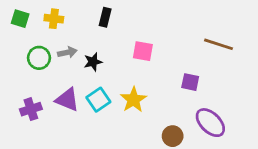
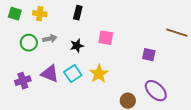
brown line: (218, 44) -> (177, 33), moved
black star: (93, 62) -> (77, 46), moved
purple square: (190, 82) -> (149, 55), moved

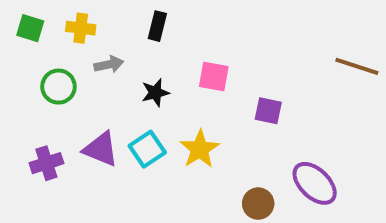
gray arrow: (50, 39) -> (109, 64), moved
purple square: (149, 55) -> (268, 111), moved

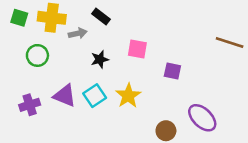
black rectangle: (157, 26) -> (101, 17), turned -66
yellow cross: (81, 28) -> (52, 18), size x1.5
gray arrow: (109, 64) -> (78, 33), moved

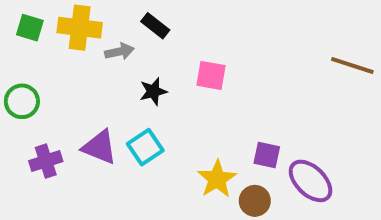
green circle: (37, 55) -> (22, 101), moved
purple square: (172, 71) -> (267, 155), moved
yellow star: (128, 96) -> (217, 179), moved

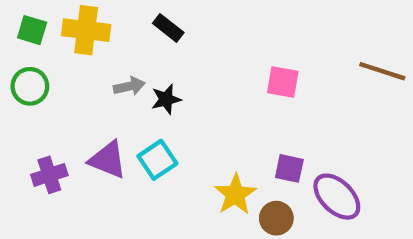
gray arrow: (119, 52) -> (129, 86), moved
pink square: (211, 75) -> (283, 82), moved
green circle: (22, 101) -> (30, 86), moved

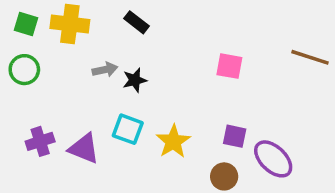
purple triangle: (108, 160) -> (84, 148), moved
cyan square: (157, 160) -> (128, 129), turned -36
yellow star: (235, 194) -> (173, 141), moved

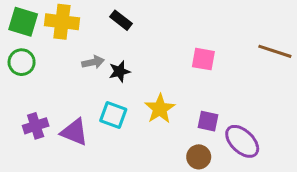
green square: (26, 24) -> (23, 22), size x1.4
yellow star: (173, 141) -> (160, 109), moved

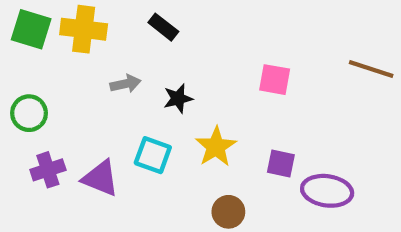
green circle: (22, 62) -> (29, 113), moved
black star: (119, 71) -> (178, 98), moved
purple ellipse: (242, 141) -> (327, 191), turned -36
brown circle: (199, 157) -> (228, 212), moved

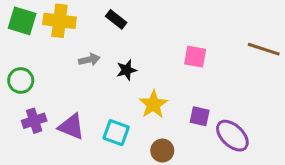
cyan square: (153, 155) -> (116, 133), moved
purple ellipse: (327, 191) -> (232, 136), turned 36

